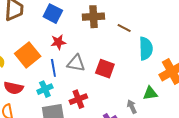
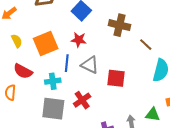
red square: (105, 69) -> (116, 78), turned -30
red cross: (78, 99) -> (82, 100), turned -30

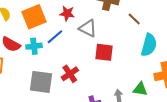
blue line: (67, 63) -> (55, 37), turned 42
gray triangle: (90, 65) -> (88, 28), moved
cyan cross: (53, 81) -> (34, 46), moved

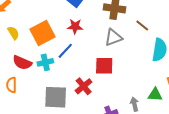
gray triangle: (88, 28) -> (113, 37), moved, turned -42
red square: (104, 52) -> (104, 66), moved

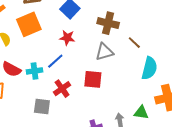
orange square: (42, 33) -> (29, 24), moved
red cross: (84, 86) -> (62, 89), moved
gray square: (56, 97) -> (42, 107), size x0.7

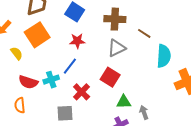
red square: (93, 79) -> (110, 77), turned 36
green triangle: (141, 113) -> (124, 102), moved

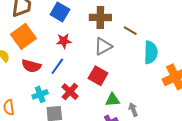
cyan cross: (51, 80) -> (40, 94), moved
red semicircle: (28, 82) -> (31, 66), moved

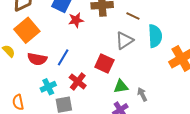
red star: (64, 41) -> (76, 20), moved
gray triangle: (103, 46) -> (124, 40), moved

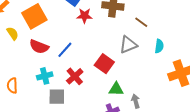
cyan semicircle: (155, 36) -> (159, 46), size x0.6

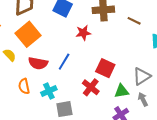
red star: (84, 16) -> (83, 33), moved
gray triangle: (128, 45) -> (142, 76), moved
red cross: (75, 76) -> (91, 87), moved
orange semicircle: (12, 85) -> (24, 86), moved

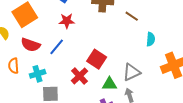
red star: (83, 33) -> (67, 21), moved

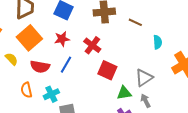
red star: (67, 21) -> (62, 39), moved
red cross: (80, 76) -> (92, 45), moved

